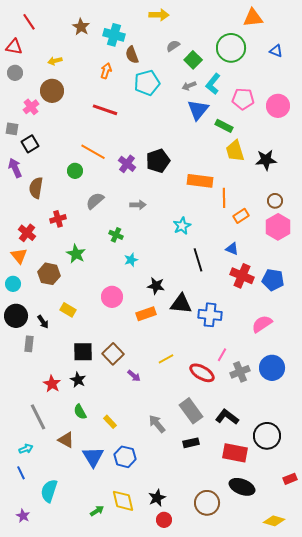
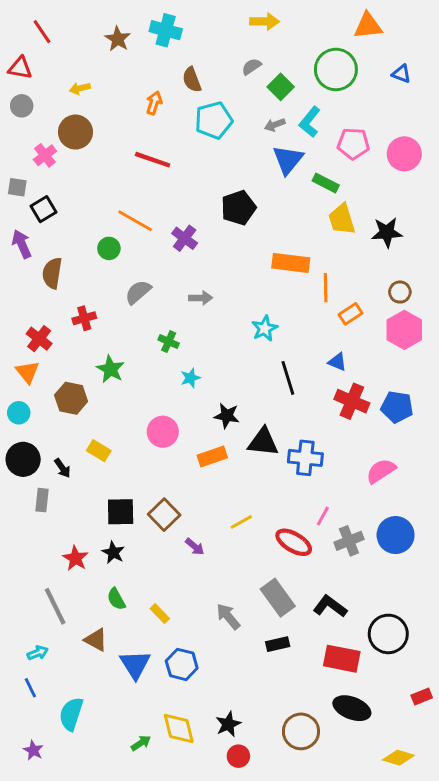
yellow arrow: (159, 15) -> (265, 21), moved
cyan cross: (114, 35) -> (166, 30), moved
black pentagon: (158, 161) -> (238, 208), moved

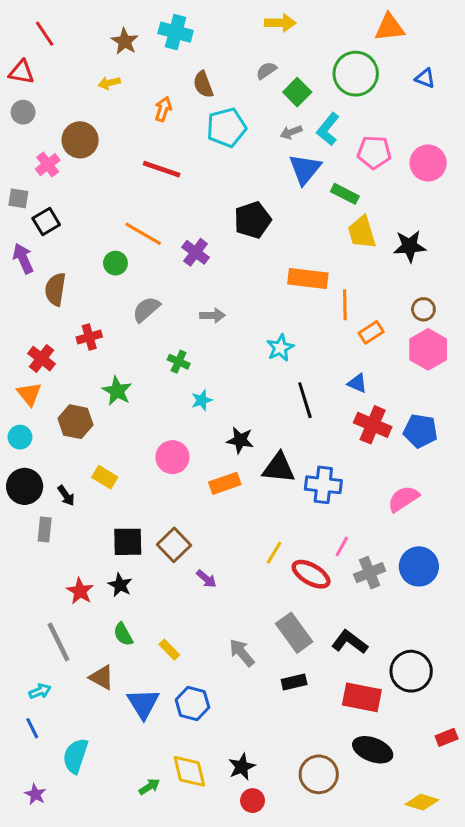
yellow arrow: (80, 88) -> (109, 83), moved
yellow line: (241, 522) -> (274, 553), moved, turned -30

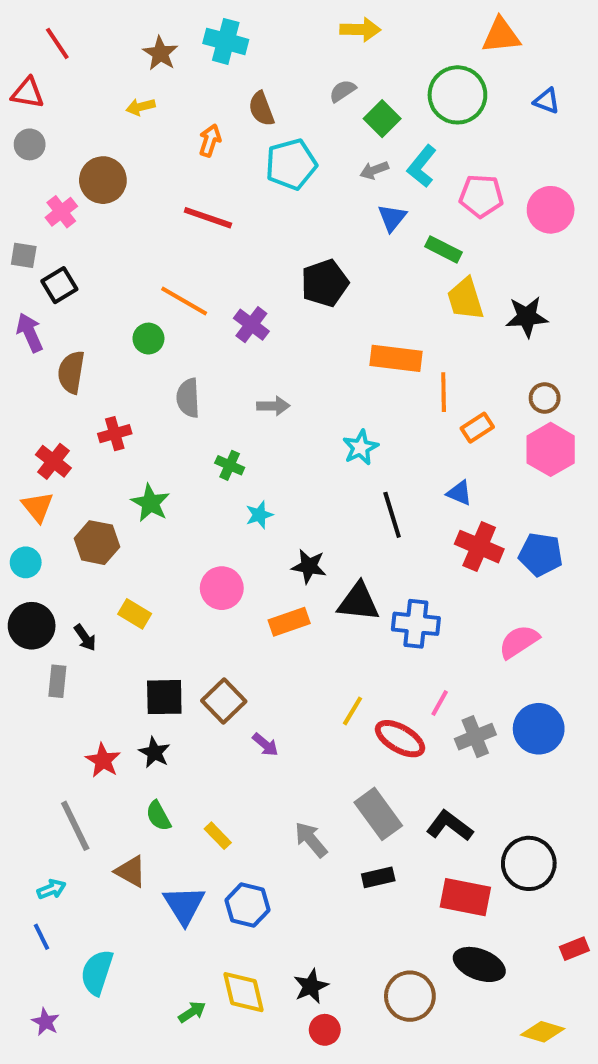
blue triangle: (305, 169) -> (392, 218), size x0.7
gray semicircle: (146, 309) -> (188, 398), turned -52

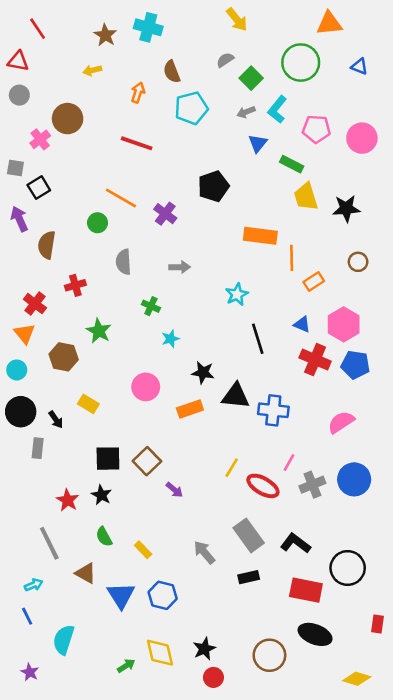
yellow arrow: (360, 30) -> (237, 20), turned 50
pink hexagon: (551, 449) -> (344, 324), moved
red rectangle: (574, 949) -> (378, 624), turned -60

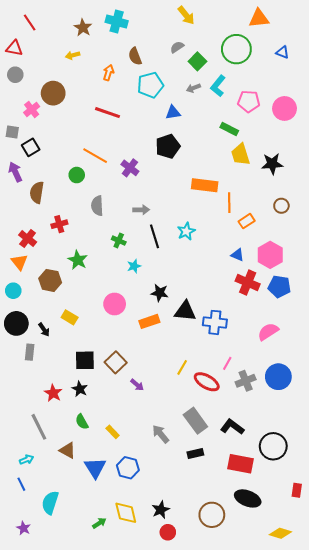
blue triangle: (258, 143) -> (173, 113), moved, turned 42
black line: (258, 339) -> (154, 236), moved

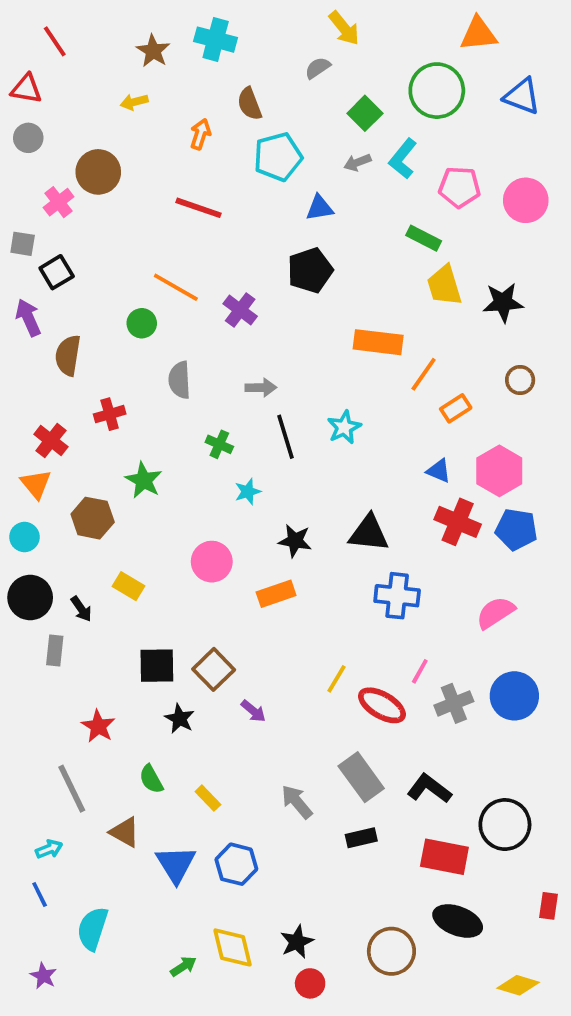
gray semicircle: (177, 47) -> (318, 68), moved
blue triangle: (282, 52) -> (522, 96), size x1.5
orange line: (229, 203) -> (424, 374), turned 36
black triangle: (185, 311) -> (369, 533), moved
black star: (80, 389) -> (180, 719), moved

